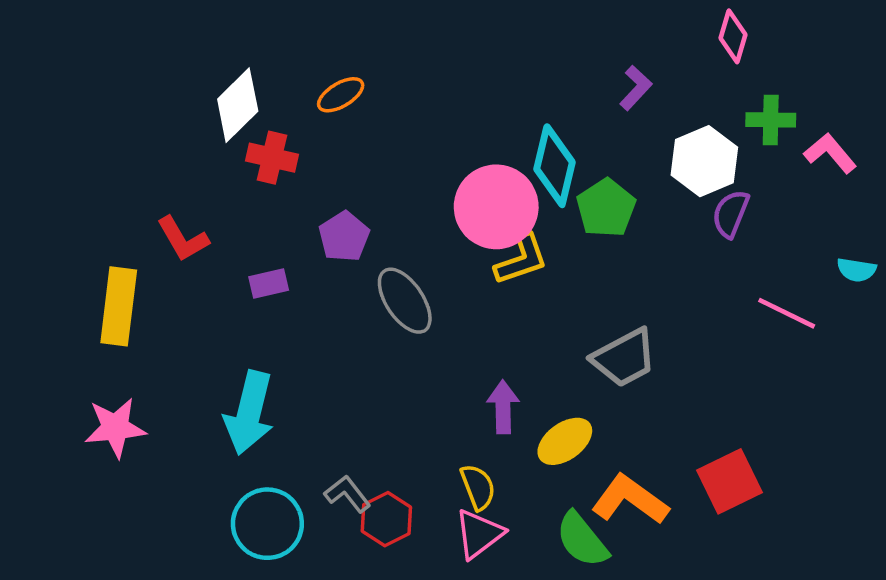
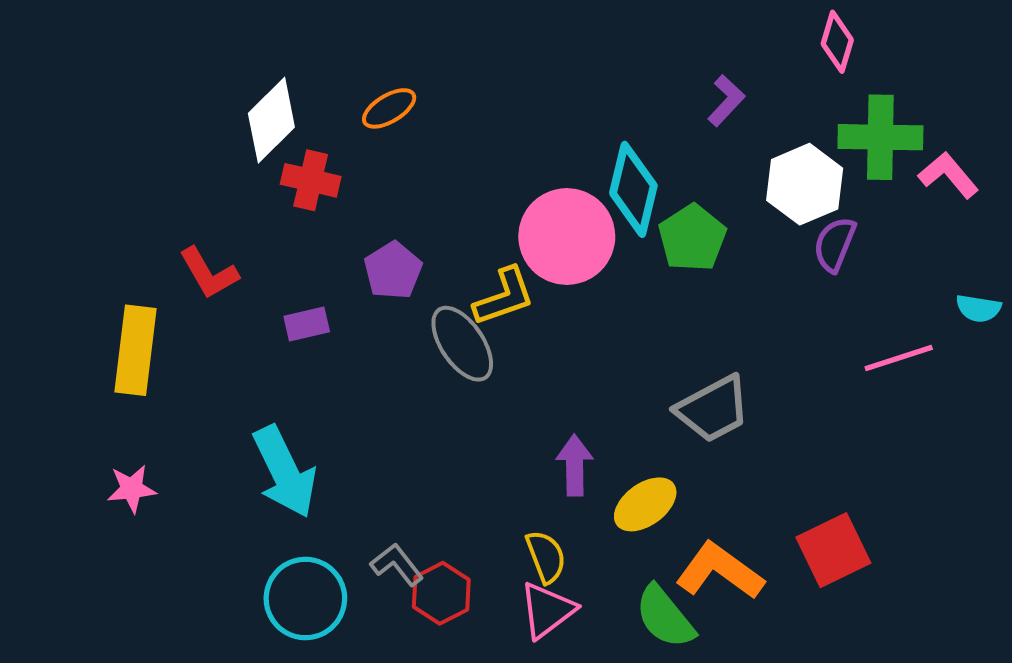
green cross: (771, 120) -> (880, 137), size x1.5
yellow L-shape: (521, 259) -> (504, 297), moved
pink line: (787, 313) -> (899, 358), turned -44
cyan arrow: (249, 413) -> (284, 472), turned -40
pink star: (115, 428) -> (132, 489), size x0.7

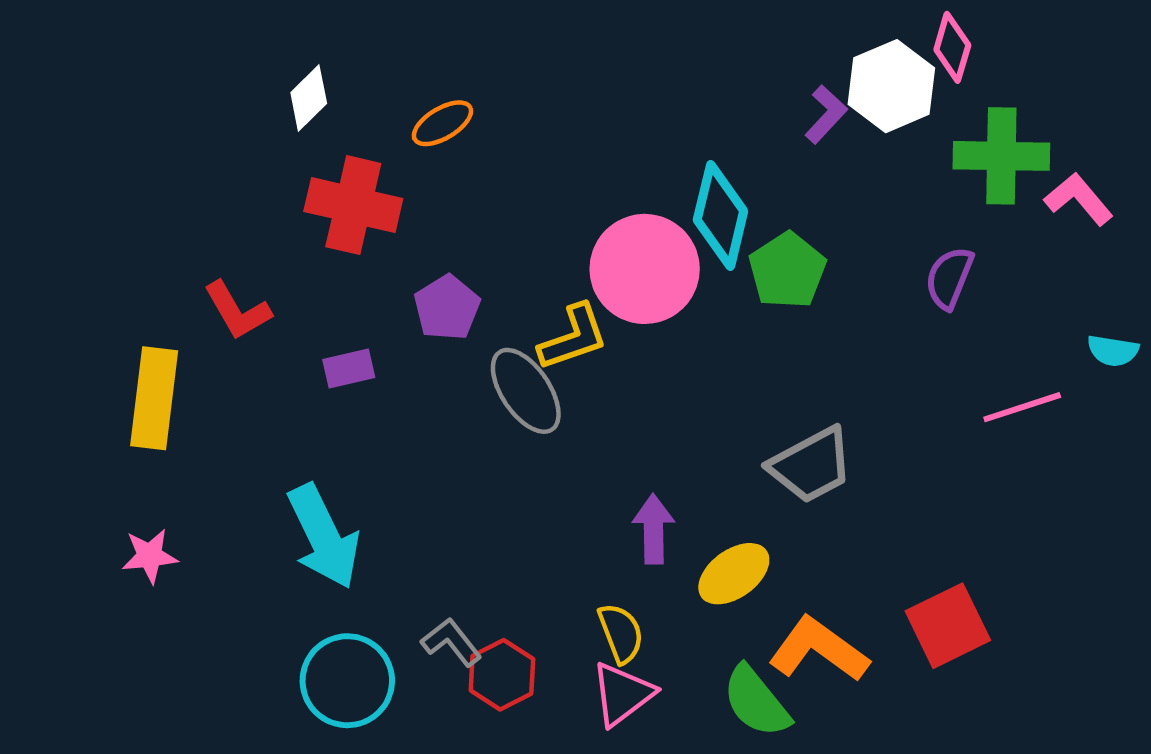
white diamond: (271, 120) -> (309, 98), moved, size x0.7
red cross: (311, 180) -> (353, 205), size x1.4
white hexagon: (805, 184) -> (891, 86), moved

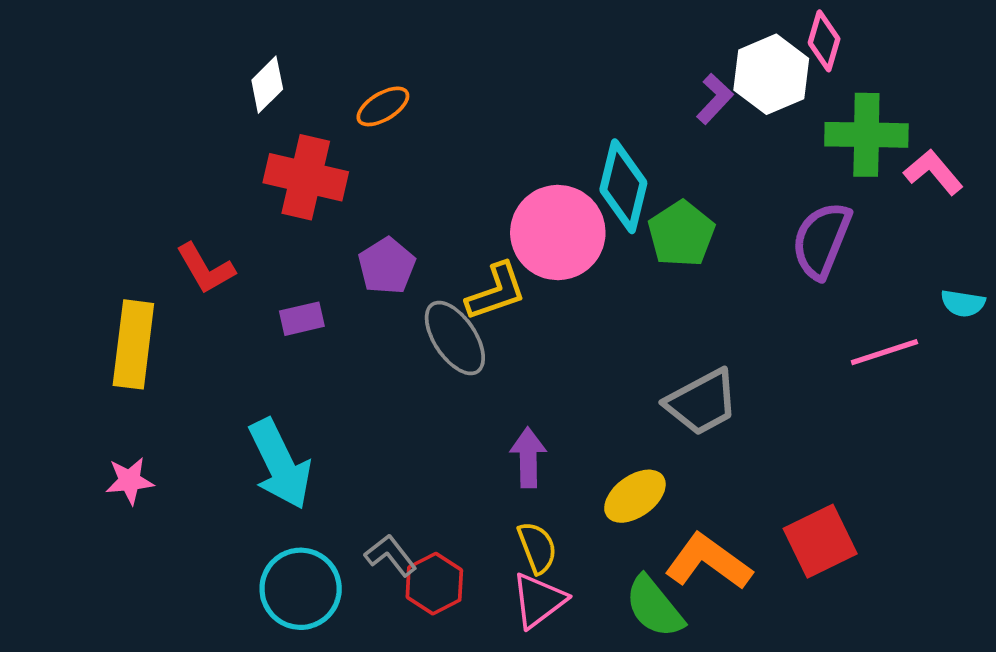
purple semicircle: (949, 278) -> (821, 240), size x1.4
purple arrow: (654, 529) -> (528, 458), moved

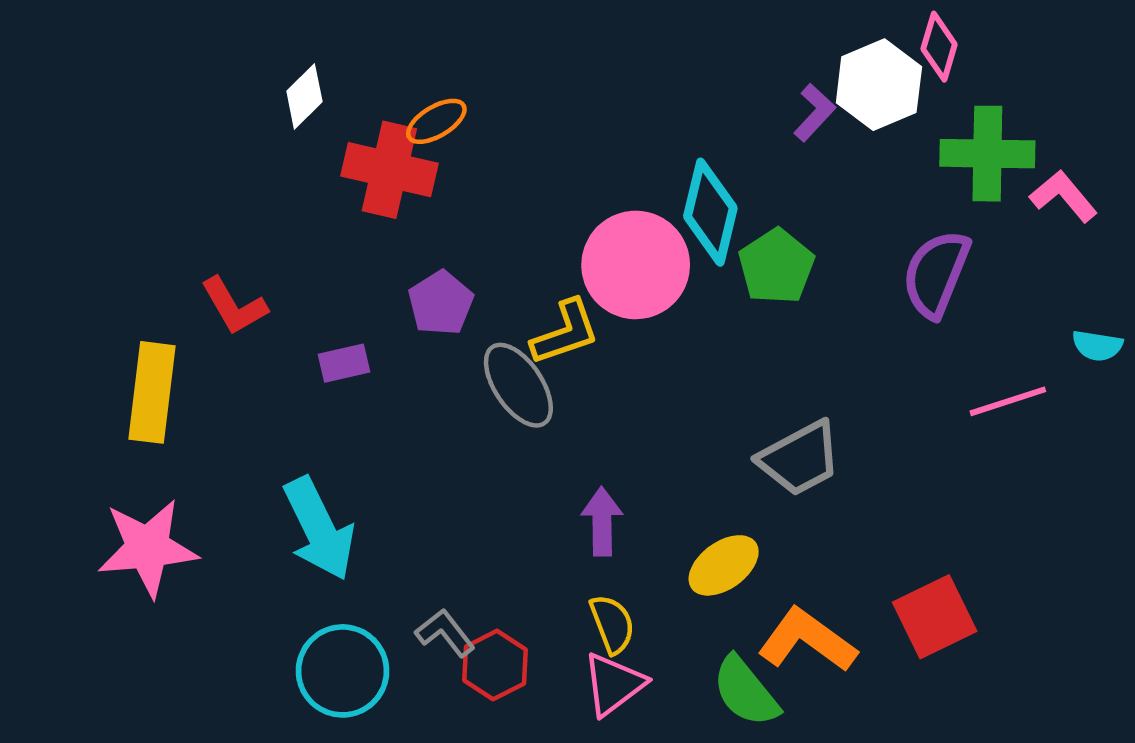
red cross: (306, 177) -> (389, 170), moved
pink star: (130, 481) -> (148, 548), size x1.8

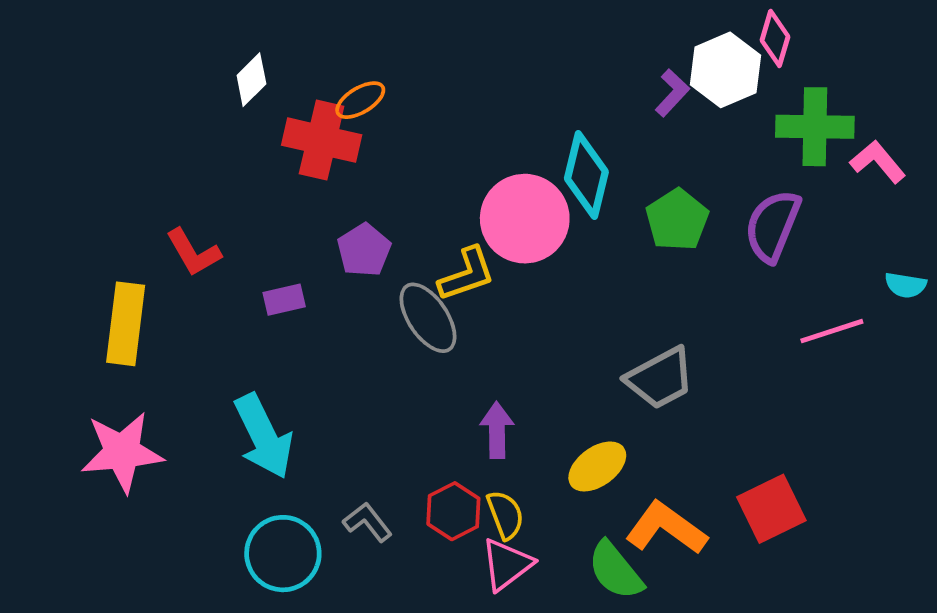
green pentagon: (776, 266) -> (677, 220), moved
red hexagon: (495, 665) -> (453, 511), moved

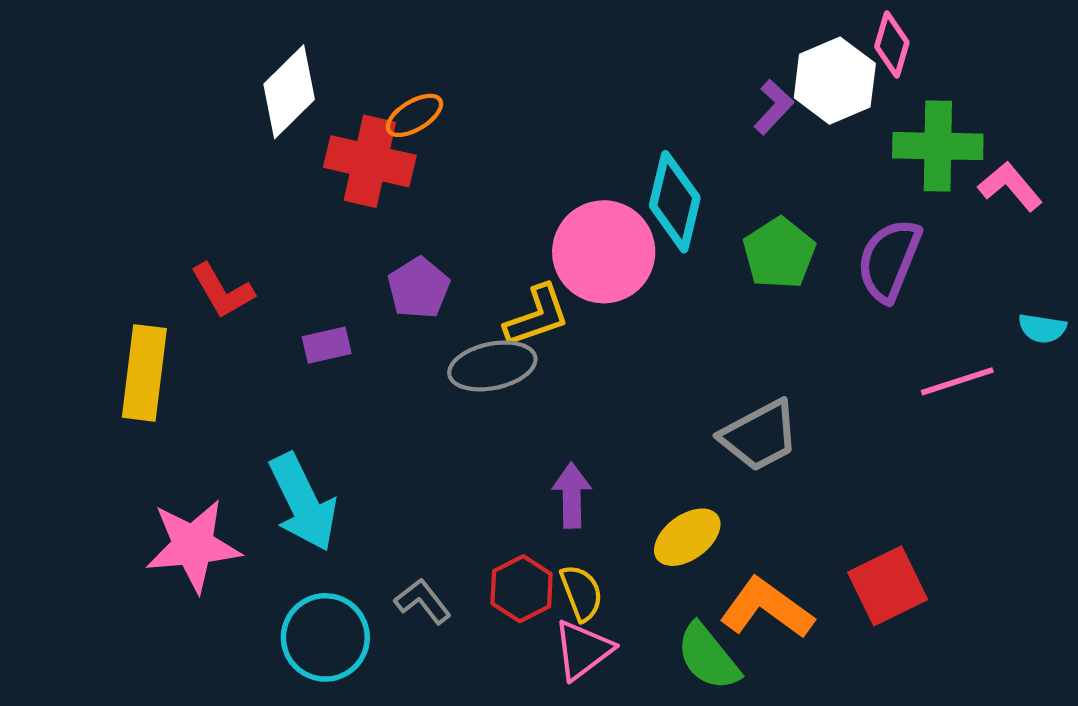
white diamond: (251, 80) -> (289, 92), size x1.5
gray ellipse: (428, 318) -> (492, 366), turned -68
pink star: (122, 452) -> (193, 546), moved

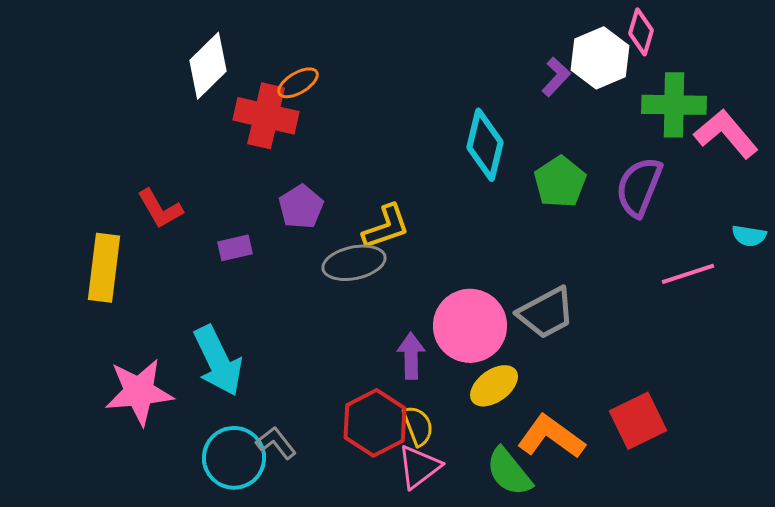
pink L-shape: (1010, 186) -> (726, 134), size x1.4
pink circle: (604, 252) -> (470, 326), moved
red hexagon: (522, 589) -> (375, 423), size x1.4
gray L-shape: (423, 601) -> (276, 443), moved

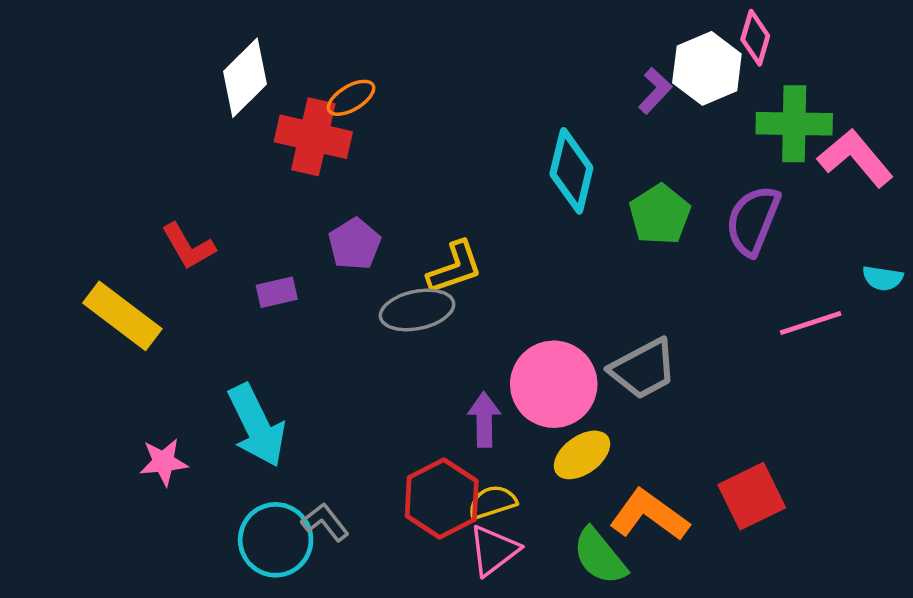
yellow rectangle: (104, 268) -> (122, 316), turned -60
pink star: (139, 392) -> (164, 462), size x0.6
yellow semicircle: (418, 426) -> (492, 502), turned -87

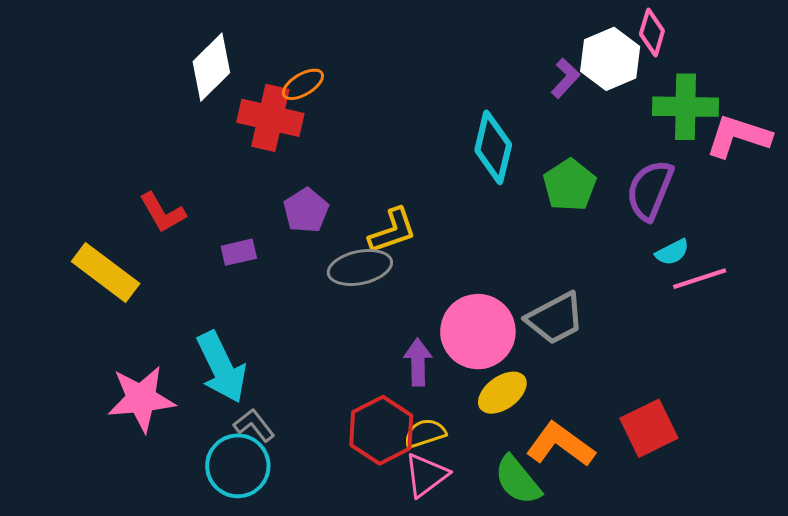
pink L-shape: (855, 158) -> (738, 136), turned -32
cyan semicircle: (883, 278) -> (672, 252), moved, turned -36
pink star: (164, 462) -> (141, 399), size x1.6
gray L-shape: (325, 522) -> (254, 425), moved

